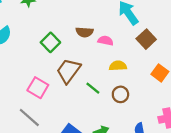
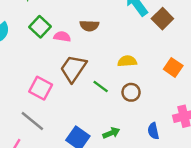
brown square: (146, 39) -> (162, 19), moved
pink semicircle: (106, 41) -> (62, 37), moved
green square: (50, 42) -> (40, 27), moved

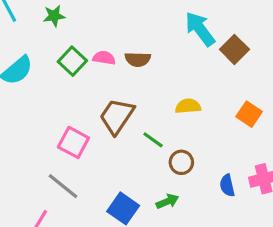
pink semicircle: (62, 37) -> (104, 58), moved
brown circle: (131, 92) -> (181, 162), moved
blue semicircle: (153, 131) -> (227, 185), moved

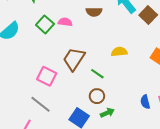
brown semicircle: (138, 59) -> (94, 12), moved
brown circle: (181, 162) -> (97, 96), moved

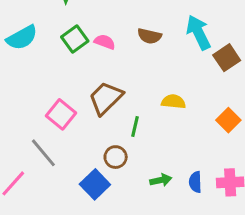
green line: (97, 74) -> (135, 126), turned 56
brown circle: (97, 96) -> (116, 157), moved
green arrow: (107, 113) -> (161, 180), moved

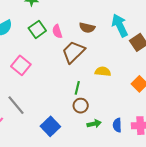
pink semicircle: (105, 42) -> (57, 31), turned -128
brown trapezoid: (106, 98) -> (73, 52), moved
pink square: (61, 114) -> (21, 65), moved
brown circle: (116, 157) -> (81, 106), moved

